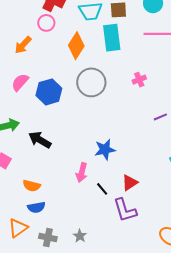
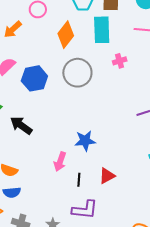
pink cross: (139, 80) -> (120, 61), moved
black line: (102, 189) -> (79, 180), turned 40
purple L-shape: (125, 210) -> (85, 210), moved, turned -72

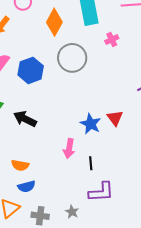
blue star: (85, 141) -> (91, 124), turned -30
red triangle: (107, 176) -> (115, 118), moved, turned -30

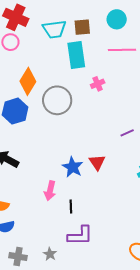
orange diamond: (54, 22) -> (28, 81), moved

